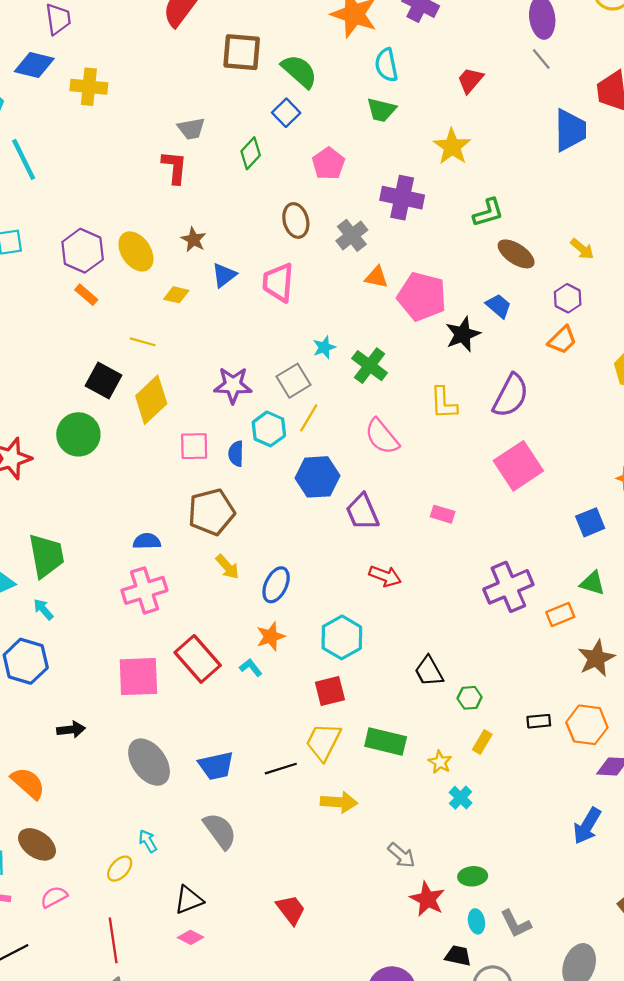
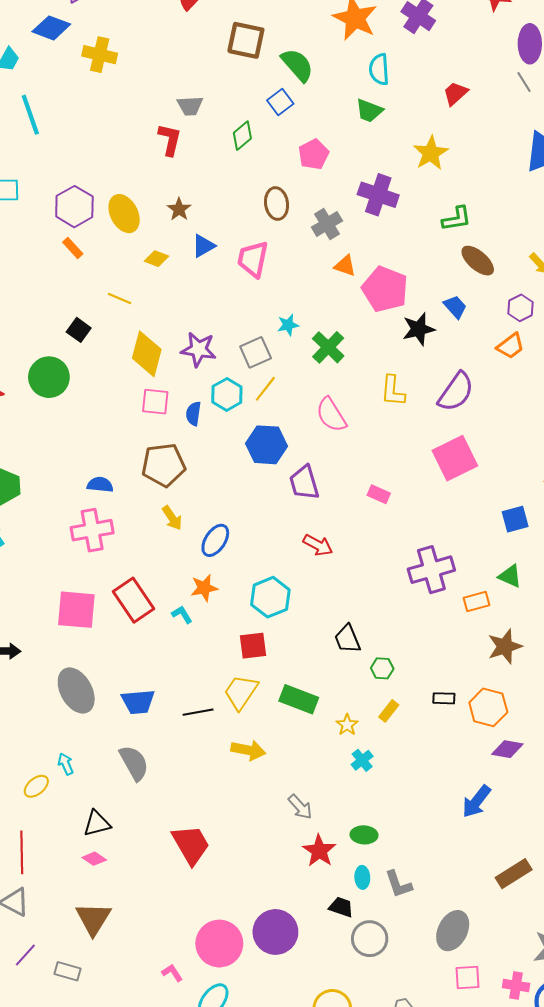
black square: (104, 381) -> (79, 330), size x0.7
yellow diamond: (151, 400) -> (147, 354), moved, turned -39
red trapezoid: (291, 910) -> (191, 845), size x1.4

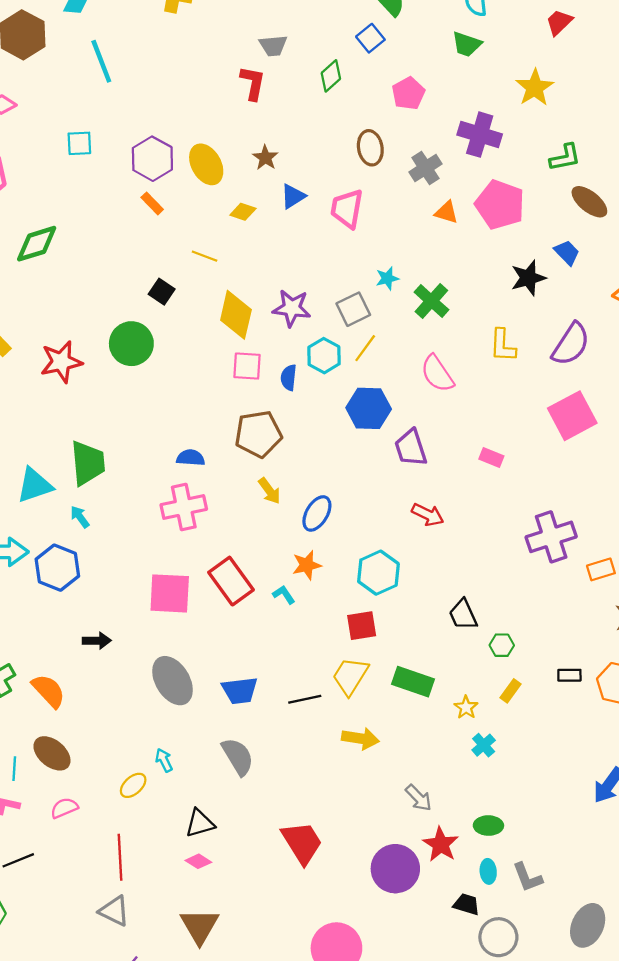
pink pentagon: (385, 289) -> (500, 205), moved
purple circle: (275, 932) -> (395, 869), moved

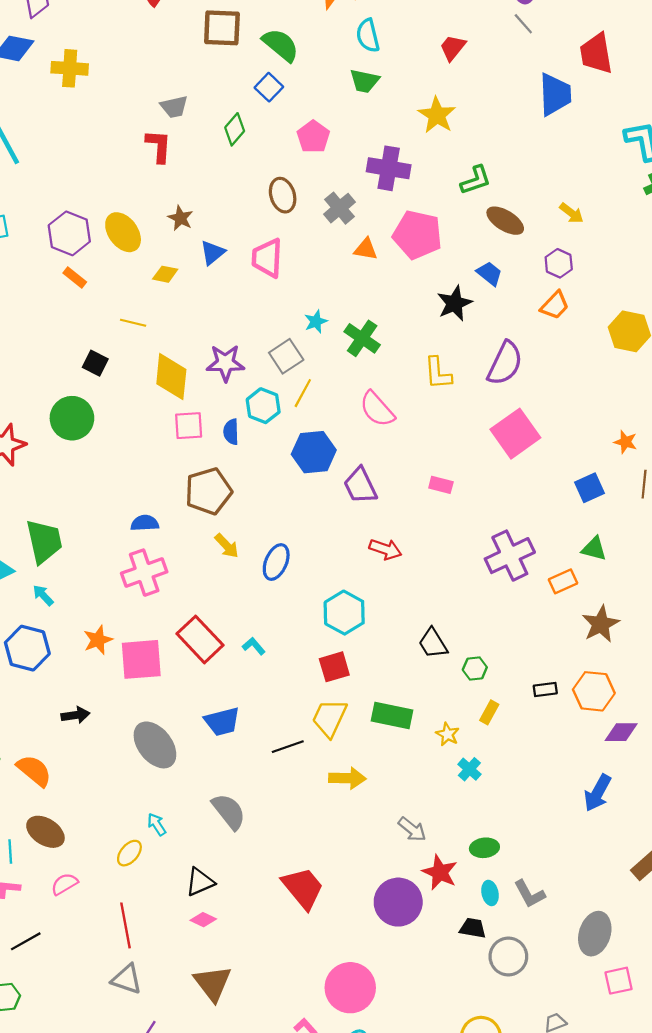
orange star: (307, 565) -> (98, 640), moved
blue trapezoid: (240, 690) -> (222, 722), moved

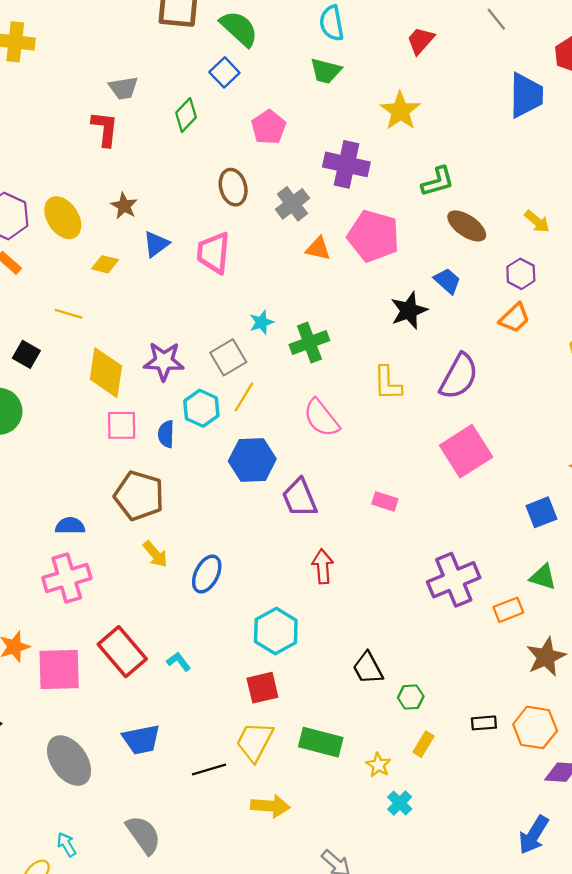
green cross: (362, 338) -> (309, 342), turned 32
brown pentagon: (208, 491) -> (139, 496), turned 30
red arrow: (385, 549) -> (323, 566), turned -116

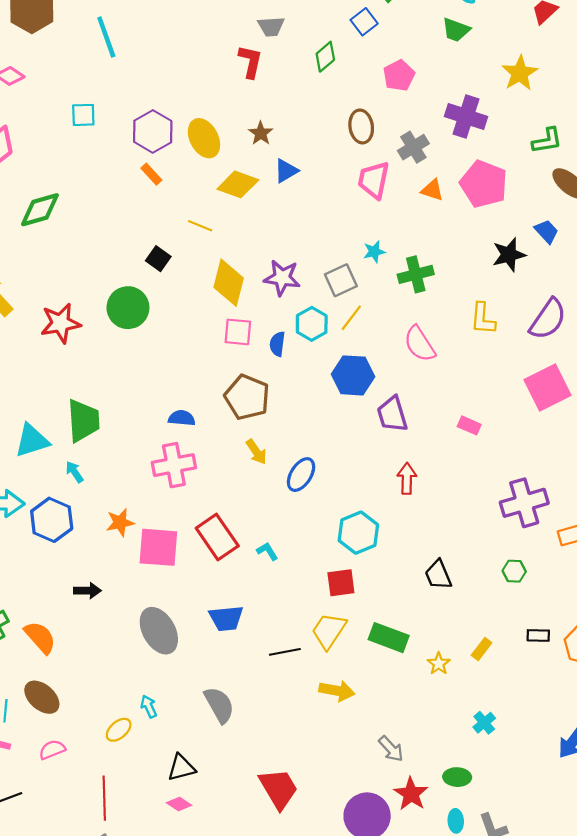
pink trapezoid: (213, 253) -> (374, 180), moved
yellow diamond: (105, 264) -> (238, 184), size x1.6
green hexagon: (411, 697) -> (514, 571), moved
cyan cross: (400, 803) -> (484, 723), moved

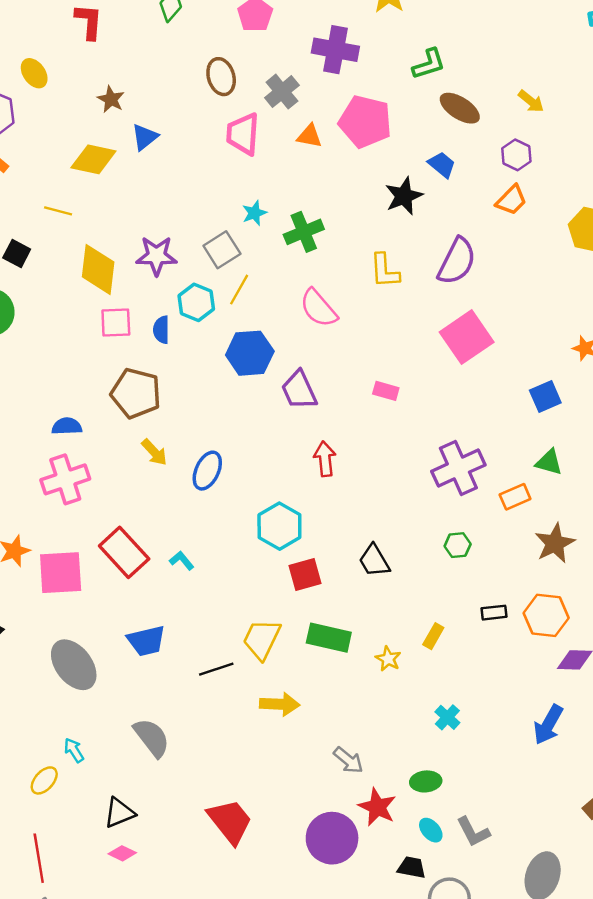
yellow ellipse: (204, 138) -> (34, 73), moved, size x0.7
red square: (341, 583) -> (305, 575), moved
cyan ellipse: (456, 821) -> (431, 830), turned -30

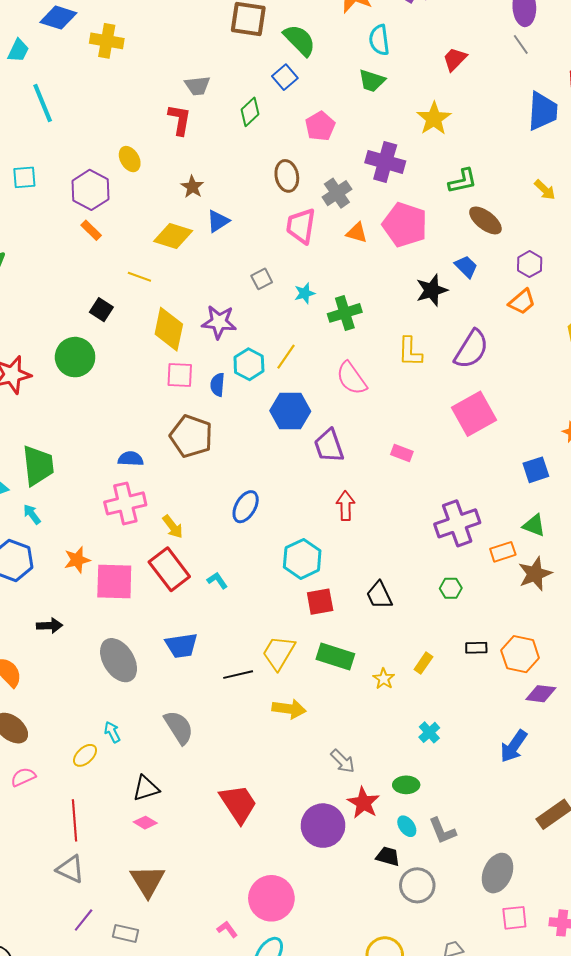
yellow arrow: (531, 101) -> (545, 190), moved
gray square: (222, 250) -> (262, 279), moved, size x0.7
yellow arrow: (154, 452) -> (173, 527), moved
brown star: (555, 543) -> (535, 574), moved

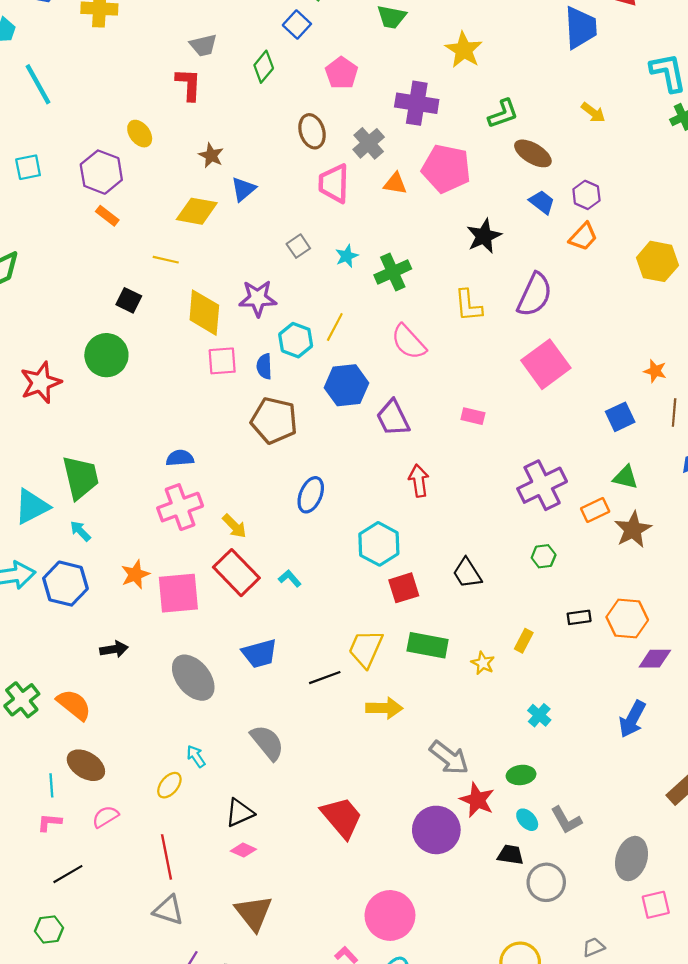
blue trapezoid: (466, 267) -> (542, 202), moved
brown pentagon: (191, 436) -> (274, 420), moved
gray arrow: (343, 761) -> (449, 758), size x1.4

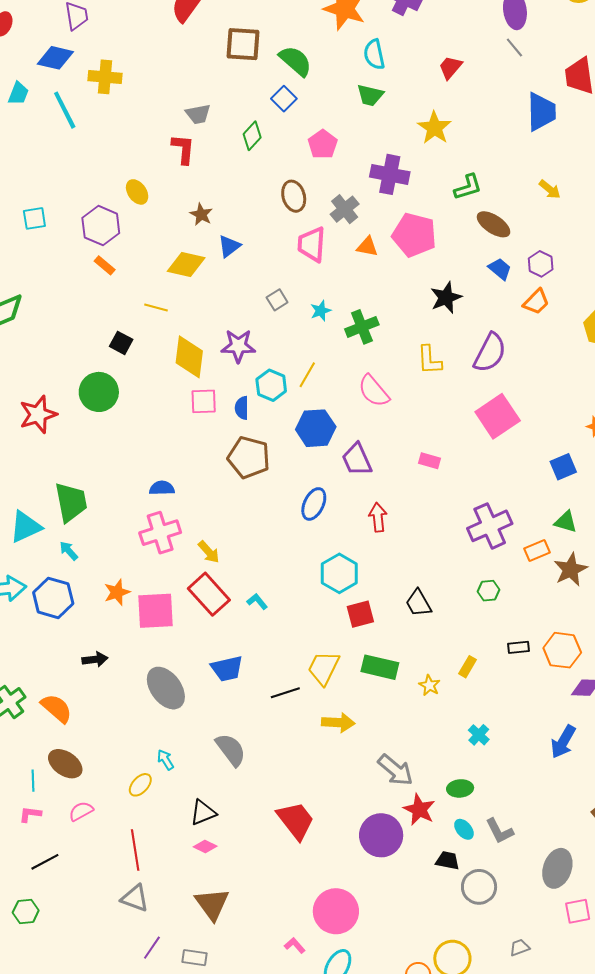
cyan line: (38, 84) -> (65, 110), moved
blue ellipse: (311, 495) -> (314, 504), moved

